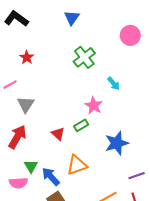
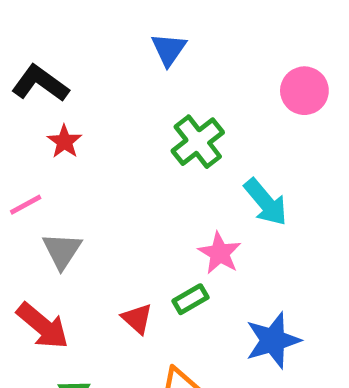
black L-shape: (16, 19) -> (40, 83), moved
cyan arrow: (114, 84) -> (266, 202), size x1.5
red arrow: (17, 137) -> (43, 326), turned 100

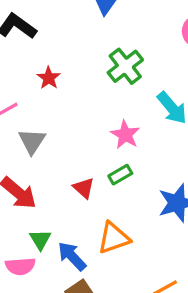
red star: (64, 142) -> (49, 78), moved
pink star: (220, 253) -> (125, 135), moved

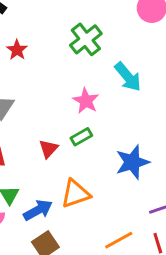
red triangle: (84, 188) -> (48, 149), turned 30
blue arrow: (72, 256) -> (38, 210), turned 104

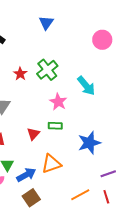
green cross: (86, 39) -> (47, 70), moved
red star: (17, 50) -> (20, 74), moved
green rectangle: (81, 137) -> (55, 126), turned 32

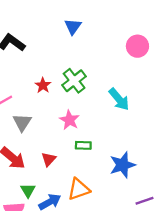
pink star: (58, 102) -> (69, 120), moved
red triangle: (33, 134) -> (49, 159), moved

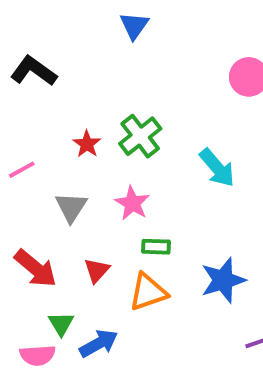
blue triangle: (73, 27) -> (134, 26), moved
gray triangle: (22, 122) -> (71, 207), moved
orange triangle: (79, 189) -> (148, 292), moved

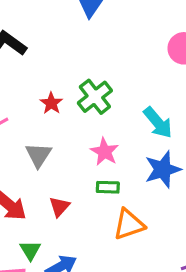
pink star: (132, 203) -> (105, 152), moved
blue star: (223, 280) -> (163, 169), moved
orange triangle: (148, 292) -> (129, 224), moved

